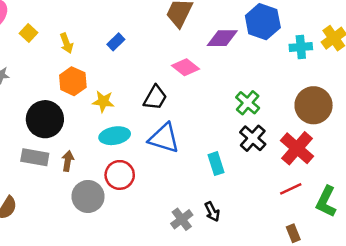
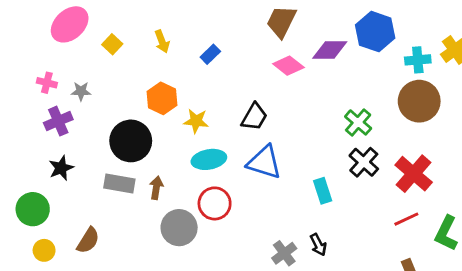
yellow arrow: (66, 43) -> (162, 41), moved
pink diamond: (186, 67) -> (288, 66), moved
brown circle: (314, 105) -> (419, 101), moved

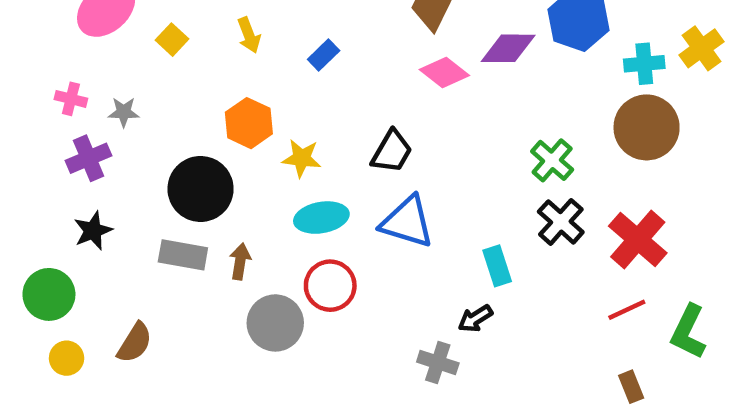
black arrow: (318, 245) -> (475, 319), moved, turned 85
gray cross: (284, 253) -> (438, 363), turned -35

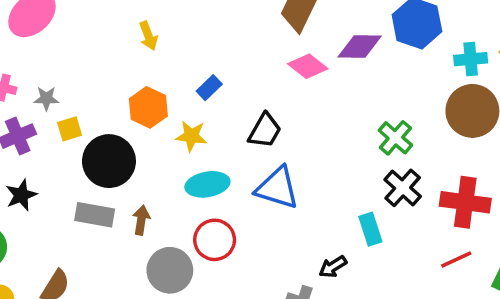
yellow square: (172, 40) -> (70, 129), moved, turned 30
blue rectangle: (324, 55) -> (209, 88), moved
red cross: (638, 239) -> (465, 202), turned -33
cyan rectangle: (497, 266) -> (370, 229), moved

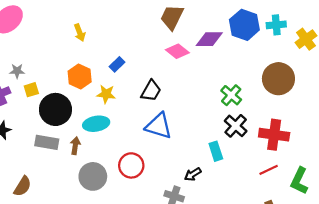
cyan cross: (471, 59) -> (276, 25), moved
cyan ellipse: (207, 184) -> (96, 124), moved
red circle: (215, 240) -> (131, 165), moved

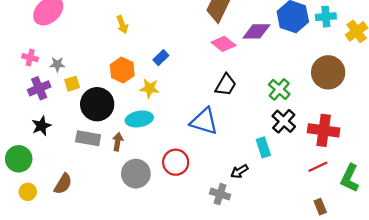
black trapezoid: (151, 91) -> (226, 85), moved

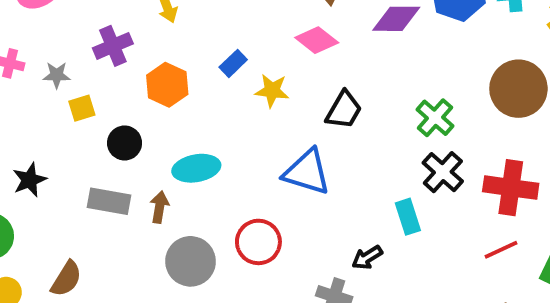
pink diamond: (223, 44) -> (317, 40), moved
purple cross: (39, 88) -> (113, 46), moved
yellow star: (150, 88) -> (272, 91), moved
black circle: (97, 104) -> (125, 143), size x0.6

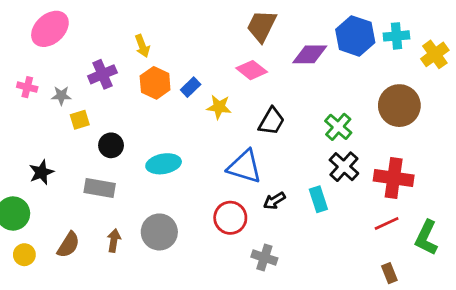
orange hexagon: (167, 85) -> (155, 83), moved
brown arrow: (159, 207) -> (114, 240), moved
red circle: (258, 242) -> (230, 218), moved
black arrow: (367, 257) -> (274, 201), moved

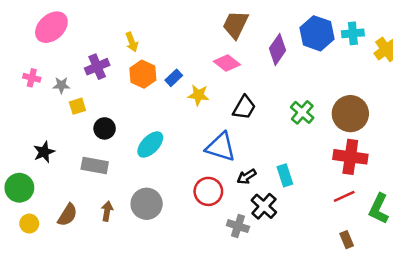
purple diamond: (310, 54) -> (277, 49), turned -56
brown circle: (399, 106) -> (350, 114), moved
cyan ellipse: (164, 164) -> (150, 145), turned -36
black cross: (344, 167) -> (264, 206), moved

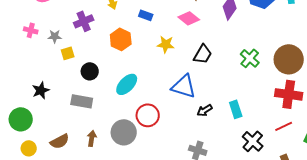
orange hexagon: (143, 74) -> (121, 39), moved
blue rectangle: (174, 78) -> (146, 15), moved, turned 64
red circle: (208, 191) -> (148, 115), moved
black cross: (264, 206) -> (253, 141), moved
brown semicircle: (68, 215) -> (60, 141), turned 30

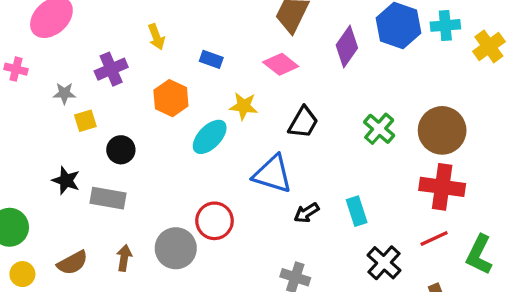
pink cross: (31, 30) -> (16, 69), moved
cyan ellipse: (127, 84) -> (210, 137), moved
black star: (41, 90) -> (66, 180), moved, turned -30

